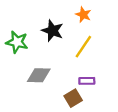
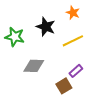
yellow line: (83, 47) -> (73, 41), turned 30
purple rectangle: (87, 81) -> (76, 71), turned -40

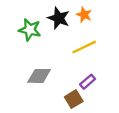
black star: (46, 27) -> (59, 18), moved
green star: (15, 37) -> (30, 30), moved

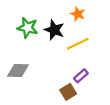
black star: (59, 18) -> (54, 30), moved
gray diamond: (39, 76) -> (18, 70), moved

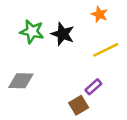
orange star: (78, 14) -> (99, 14), moved
yellow line: (78, 44) -> (106, 50), moved

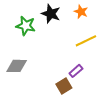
black star: (63, 34) -> (51, 14), moved

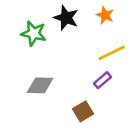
gray diamond: (17, 66) -> (40, 85), moved
purple rectangle: (76, 71) -> (102, 80), moved

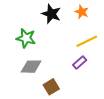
green star: (34, 33) -> (26, 38), moved
brown square: (83, 111) -> (51, 87), moved

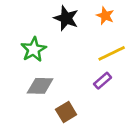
green star: (26, 38) -> (34, 49), turned 30

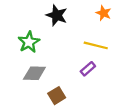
orange star: (105, 16) -> (104, 13), moved
yellow line: (112, 53) -> (96, 45), turned 40

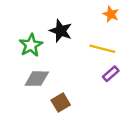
black star: (57, 15) -> (61, 31), moved
purple rectangle: (88, 69) -> (111, 74), moved

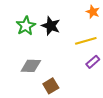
green star: (31, 45) -> (26, 26), moved
yellow line: (102, 49) -> (86, 41), turned -30

